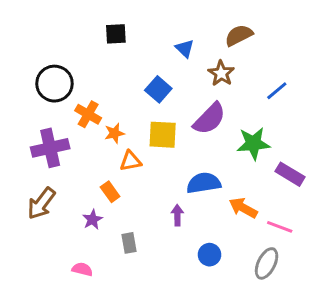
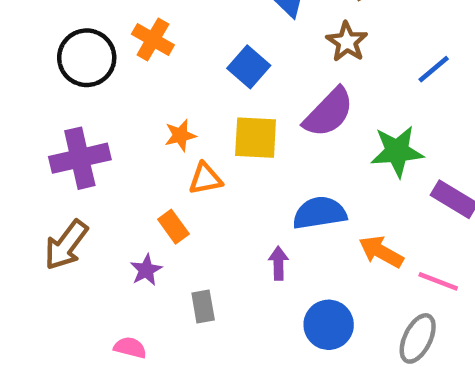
orange cross: (88, 114) -> (153, 39), moved
blue circle: (210, 255) -> (329, 325), size x1.4

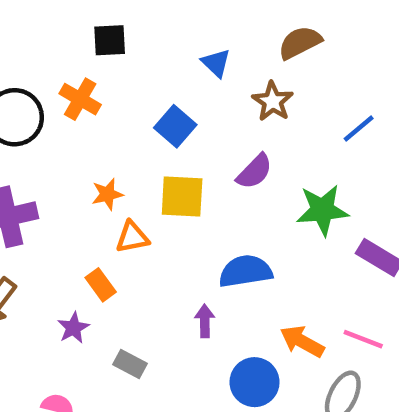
purple semicircle: (329, 113) -> (255, 172), size x0.7
orange arrow: (381, 252) -> (302, 341), moved
gray rectangle: (203, 307) -> (130, 364), turned -52

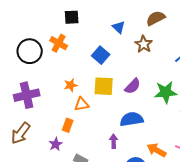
purple semicircle: (255, 172) -> (133, 86), moved
orange rectangle: (101, 285) -> (68, 125), turned 56

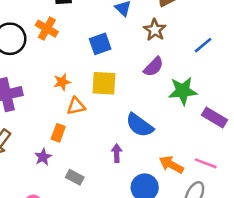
blue square: (101, 55) -> (100, 44), turned 30
purple semicircle: (133, 86) -> (154, 67), moved
blue semicircle: (132, 119) -> (140, 125), turned -135

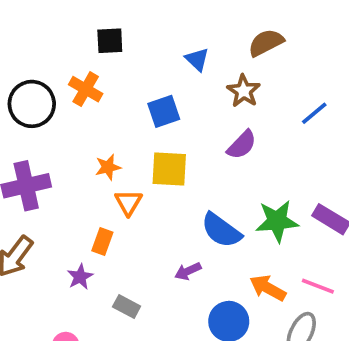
green star: (183, 91) -> (277, 221), moved
orange triangle: (76, 106) -> (128, 202), turned -48
purple arrow: (117, 153) -> (188, 271), turned -114

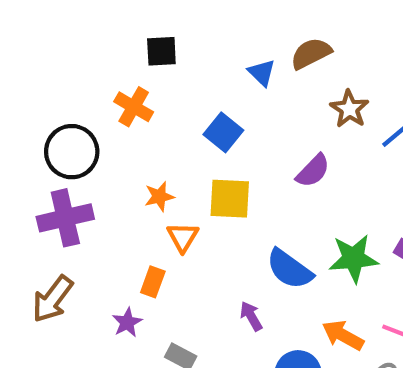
brown semicircle: (266, 43) -> (311, 53), moved
brown star: (244, 91) -> (349, 109), moved
black circle: (32, 104) -> (72, 152), moved
blue square: (164, 111) -> (223, 132), turned -32
purple arrow: (188, 271) -> (251, 316), turned 85

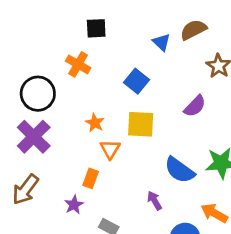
orange star: (159, 196) -> (95, 123), turned -30
purple cross: (65, 218) -> (34, 137), turned -32

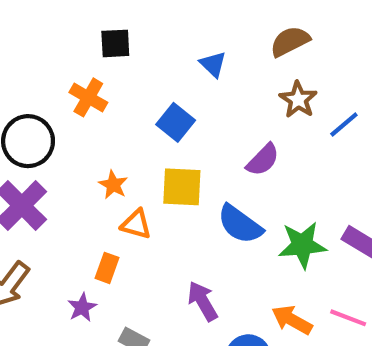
brown semicircle: (193, 30) -> (290, 41), moved
orange triangle: (110, 149) -> (136, 224), turned -45
blue semicircle: (180, 170) -> (240, 224), moved
purple arrow: (155, 201) -> (203, 301), size x1.4

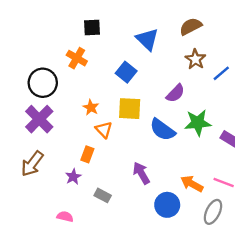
blue triangle: (213, 64) -> (147, 39), size x1.5
orange triangle: (136, 224) -> (104, 130), turned 30
green star: (302, 245) -> (198, 123), moved

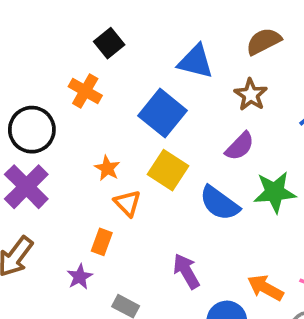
black square: (92, 28) -> (109, 43), turned -36
blue triangle: (147, 39) -> (196, 62), turned -30
brown star: (195, 59) -> (251, 95), moved
blue square: (126, 72) -> (162, 113), size x1.4
yellow square: (130, 109) -> (168, 170), turned 30

